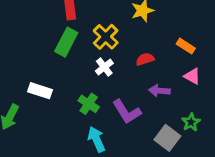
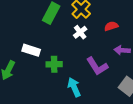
green cross: (89, 104) -> (54, 64), moved, turned -35

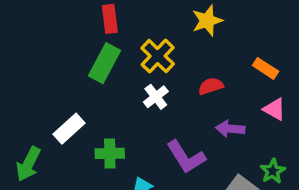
white rectangle: (31, 50) -> (69, 129), turned -60

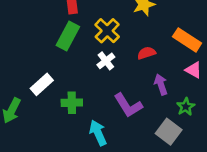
orange rectangle: (266, 68) -> (187, 40), size x1.5
purple arrow: (230, 129) -> (161, 84), turned 66
green star: (273, 171) -> (186, 107), moved

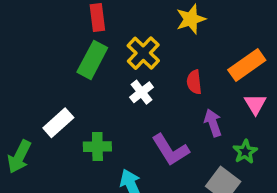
orange rectangle: (187, 40) -> (247, 65), turned -68
red semicircle: (146, 53) -> (194, 82), turned -78
pink triangle: (194, 70) -> (255, 104), turned 30

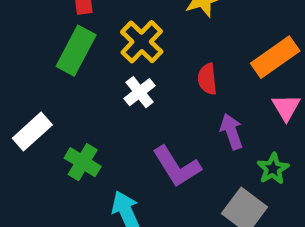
green cross: (97, 147) -> (83, 162), turned 32

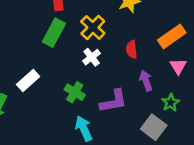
green cross: (83, 162) -> (75, 92), moved
purple L-shape: (177, 167) -> (114, 101), turned -68

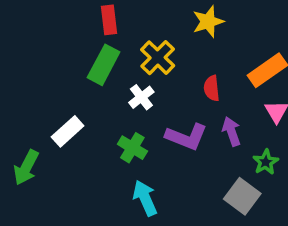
white cross: (92, 57) -> (141, 97), moved
purple L-shape: (114, 101) -> (186, 137), moved, turned 32

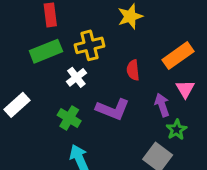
yellow cross: (158, 58) -> (89, 45), turned 32
green rectangle: (104, 65) -> (46, 51), turned 40
purple arrow: (231, 131) -> (162, 105), moved

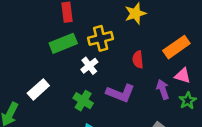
pink triangle: (185, 89) -> (183, 76), turned -42
green star: (177, 130) -> (188, 101), moved

